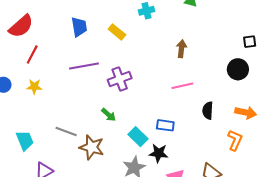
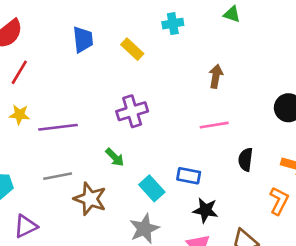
purple line: (84, 66) -> (58, 127), moved
gray line: (66, 132) -> (58, 176), turned -35
black star: (159, 153) -> (205, 210), moved

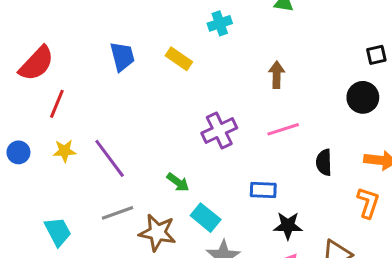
purple cross: (132, 111) -> (219, 130), moved
purple line: (58, 127) -> (110, 158), turned 69
cyan rectangle: (152, 188) -> (206, 218), moved

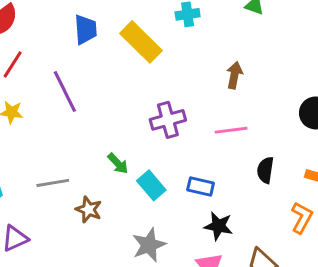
yellow rectangle: (179, 59) -> (141, 42), size x1.6
purple line: (110, 158) -> (65, 91), moved
cyan rectangle: (206, 218) -> (151, 185), moved
brown star: (157, 233) -> (89, 210), size x0.7

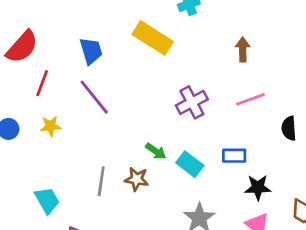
blue trapezoid: (86, 29) -> (91, 51), moved
gray line: (53, 183) -> (101, 181), turned -60
brown star: (89, 210) -> (137, 179), moved

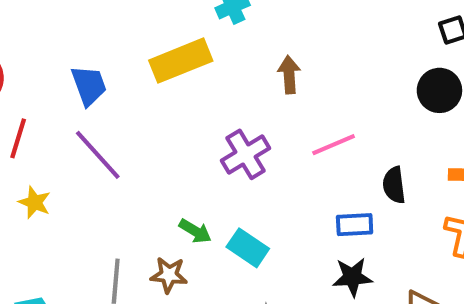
yellow rectangle: (153, 38) -> (181, 61), turned -51
brown arrow: (243, 49) -> (289, 75), moved
yellow star: (51, 126) -> (35, 202), turned 30
blue rectangle: (234, 156) -> (355, 225), moved

